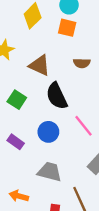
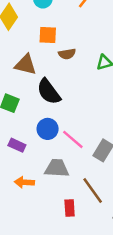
orange square: (67, 28) -> (48, 35), moved
pink line: (83, 126) -> (73, 139), moved
orange arrow: (19, 196) -> (24, 182), moved

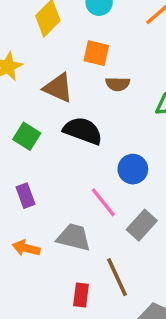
black semicircle: (49, 92) -> (83, 131), turned 136
blue circle: (48, 129) -> (133, 169), moved
purple rectangle: (17, 145) -> (26, 196), turned 35

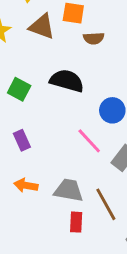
brown triangle: (58, 88) -> (42, 27), moved
gray trapezoid: (74, 237) -> (69, 190), moved

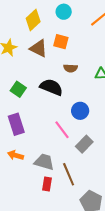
brown semicircle: (94, 38) -> (70, 68), moved
purple rectangle: (22, 140) -> (16, 124), size x1.5

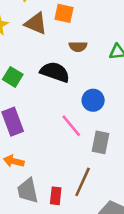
gray rectangle: (84, 144) -> (101, 142), turned -30
gray trapezoid: (44, 162) -> (28, 191), moved, turned -115
brown line: (69, 174) -> (83, 182), turned 50

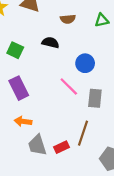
black semicircle: (55, 72) -> (50, 43), size x0.7
red rectangle: (56, 196) -> (61, 147), turned 64

